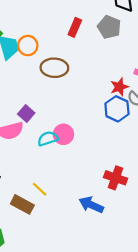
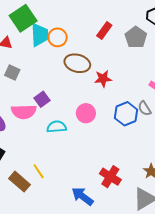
red star: (119, 87) -> (103, 79), moved
pink circle: (63, 134) -> (86, 113), moved

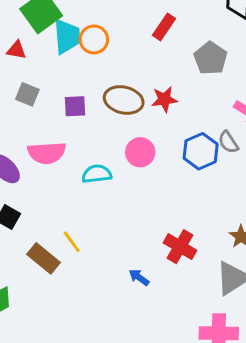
gray pentagon: (136, 37) -> (210, 58), moved
brown ellipse: (77, 63) -> (124, 100), moved
purple square: (42, 99) -> (75, 106), moved, turned 35
blue arrow: (82, 196) -> (139, 277), size x0.6

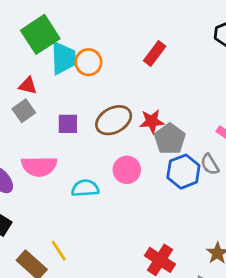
red triangle: (16, 50) -> (28, 86), moved
gray pentagon: (210, 58) -> (170, 139), moved
gray square: (27, 94) -> (24, 111), turned 30
brown ellipse: (124, 100) -> (114, 120), turned -44

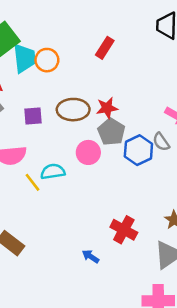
brown ellipse: (114, 120) -> (73, 110), turned 32
gray pentagon: (170, 139) -> (111, 132), moved
yellow line: (59, 251) -> (32, 182), moved

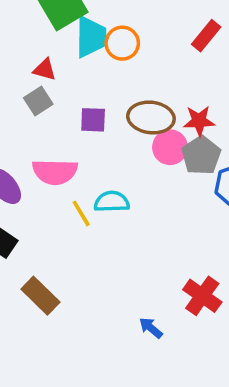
pink circle: (88, 152) -> (170, 147), moved

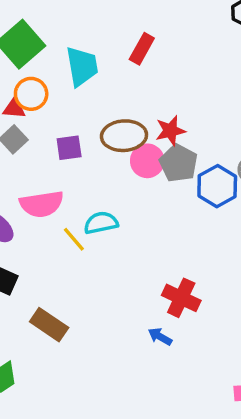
red rectangle: (206, 36) -> (142, 49), moved
cyan trapezoid: (91, 37) -> (82, 66), moved
orange circle: (122, 43) -> (31, 94), moved
red cross: (202, 296) -> (181, 298), moved

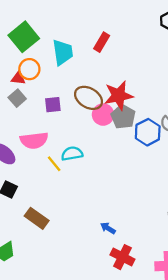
red star: (170, 131) -> (119, 96), size x1.5
brown ellipse: (124, 136) -> (89, 98), turned 32
red cross: (181, 298) -> (122, 257), moved

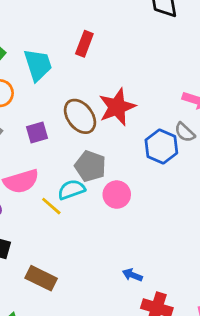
brown ellipse: (89, 98) -> (80, 116), turned 32
pink circle: (103, 115) -> (117, 195), moved
gray pentagon: (123, 117) -> (90, 166), moved

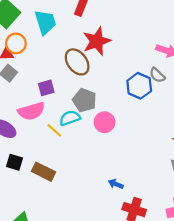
red star: (117, 107) -> (97, 41), moved
purple square: (37, 133) -> (46, 88), moved
brown rectangle: (41, 278) -> (43, 172), moved

